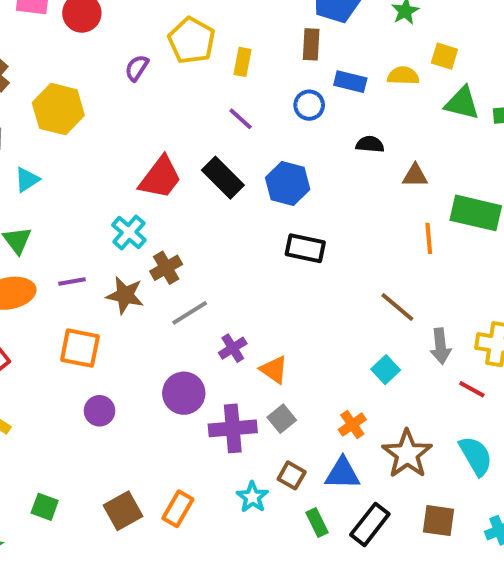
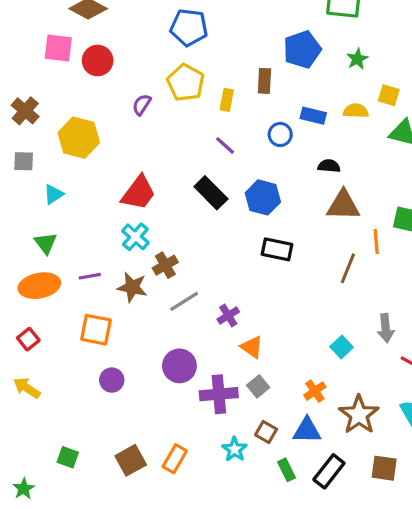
brown rectangle: (311, 44) -> (264, 81), moved
brown triangle: (415, 176) -> (343, 205), moved, size x1.6
red trapezoid: (160, 178) -> (139, 193), moved
brown line: (397, 307) -> (348, 268), moved, turned 72
purple cross: (233, 348) -> (228, 316), moved

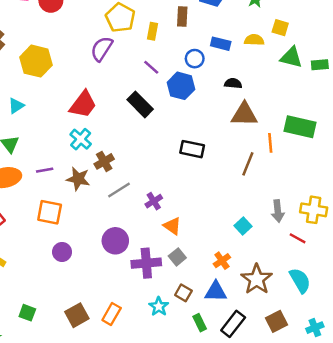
purple semicircle: (142, 105) -> (102, 49), moved, size x1.5
blue hexagon: (263, 197) -> (181, 86), moved
brown square: (384, 468) -> (276, 321), turned -35

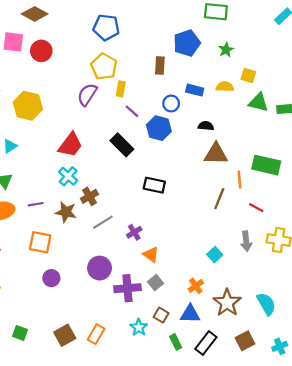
yellow rectangle: (153, 31) -> (121, 89), moved
black rectangle: (192, 149) -> (154, 185), moved
red line: (298, 238) -> (256, 208), moved

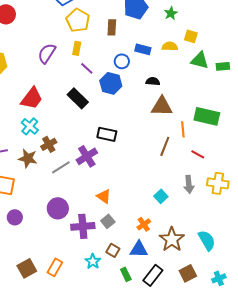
yellow pentagon: (104, 67) -> (78, 20), moved
purple cross: (134, 232) -> (87, 156), moved, size x1.5

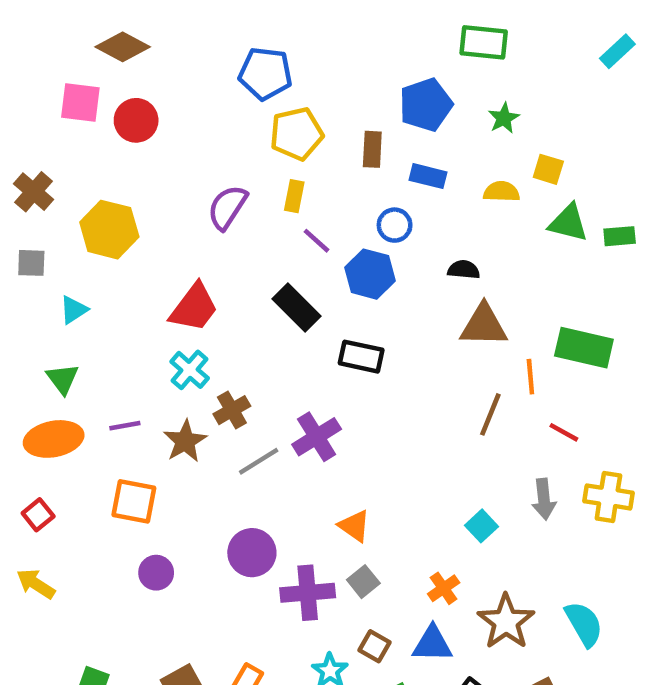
yellow pentagon: (78, 20) -> (297, 134), turned 30
blue rectangle: (143, 49) -> (428, 176), moved
black rectangle: (107, 134) -> (361, 357), moved
brown star: (28, 158) -> (185, 441), turned 30

